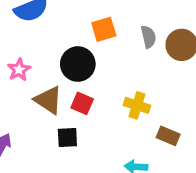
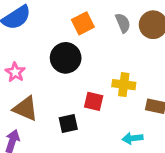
brown triangle: (48, 100) -> (25, 109), moved
red square: (82, 103) -> (94, 101), moved

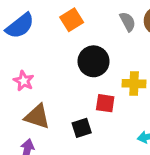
orange square: (83, 23) -> (72, 20), moved
black circle: (66, 58) -> (94, 61), moved

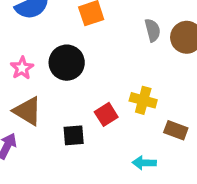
black circle: (94, 61) -> (67, 63), moved
red square: (105, 103) -> (106, 114), turned 36

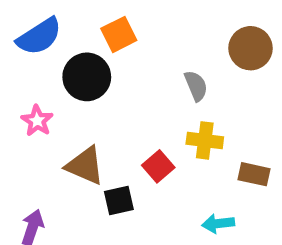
gray semicircle: (153, 30) -> (196, 86), moved
black circle: (67, 63) -> (87, 77), moved
brown triangle: (27, 111) -> (85, 166), moved

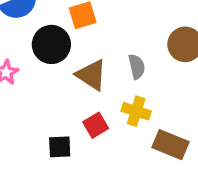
brown triangle: (85, 166) -> (91, 75), moved
brown rectangle: (254, 174) -> (170, 145), size x1.4

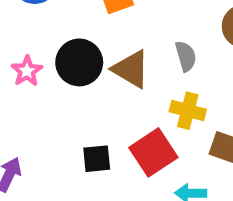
black circle: (51, 44) -> (79, 62), moved
red square: (96, 125) -> (153, 152), moved, size x1.5

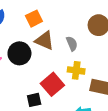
brown triangle: (131, 69) -> (44, 40), moved
red square: (153, 152) -> (52, 84), moved

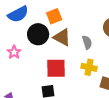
black circle: (19, 53) -> (38, 34), moved
red square: (52, 84) -> (56, 68), moved, turned 35

